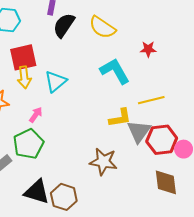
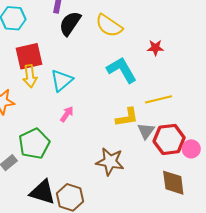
pink arrow: (36, 115) -> (67, 114), moved
gray triangle: (139, 131) -> (146, 131), size x0.7

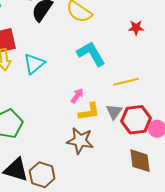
red star: (155, 48) -> (136, 28), moved
pink arrow: (67, 114) -> (77, 96), moved
yellow L-shape: (127, 117) -> (89, 112), moved

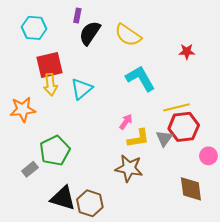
red hexagon: (136, 120) -> (184, 127), moved

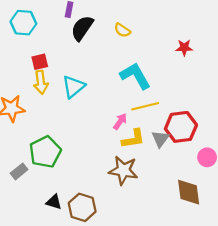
yellow semicircle: (128, 35) -> (122, 30), size x0.6
red square: (50, 65) -> (40, 62), size x0.6
yellow line: (176, 107) -> (145, 106), moved
black triangle: (63, 198) -> (54, 202), size x0.6

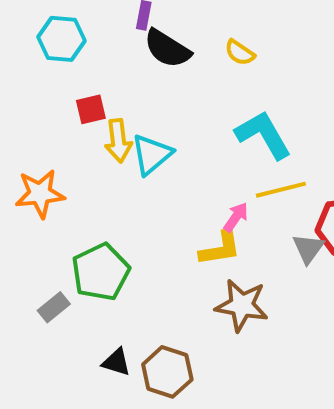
black semicircle: (82, 28) -> (167, 49), turned -92
yellow arrow: (41, 82) -> (118, 141), moved
yellow L-shape: (133, 139) -> (220, 248), moved

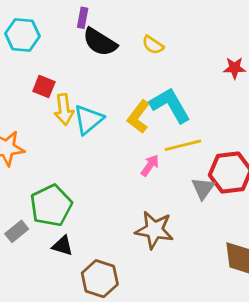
red square: (91, 109) -> (44, 87), turned 35
yellow L-shape: (220, 248) -> (139, 117), moved, turned 136
black triangle: (116, 362) -> (63, 246), moved

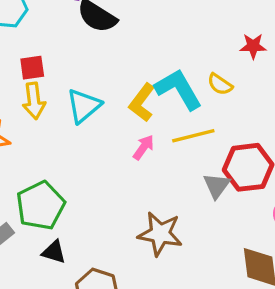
yellow semicircle: (153, 45) -> (220, 84), moved
red square: (44, 87) -> (32, 68), turned -30
yellow arrow: (64, 109) -> (34, 101), moved
pink arrow: (150, 165) -> (144, 147), moved

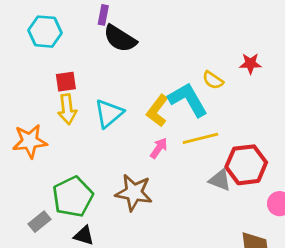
yellow semicircle: (220, 84) -> (213, 80), moved
gray triangle: (217, 186) -> (220, 180), turned -45
brown star: (160, 234) -> (134, 193), moved

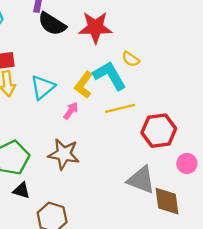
red star: (250, 64) -> (95, 27), moved, size x1.8
pink arrow: (159, 148) -> (71, 111), moved
gray triangle: (220, 180) -> (141, 180), moved, size x1.5

